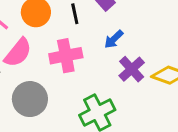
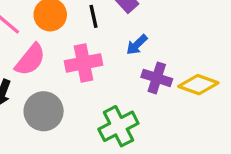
purple cross: (132, 69) -> (157, 78), turned -30

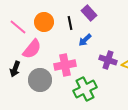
blue arrow: (137, 45) -> (85, 40), moved
pink cross: (84, 63) -> (65, 65), moved

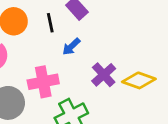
purple cross: (108, 60) -> (104, 75), turned 30

